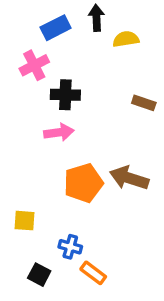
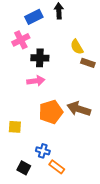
yellow semicircle: (126, 39) -> (77, 47), moved, turned -112
yellow square: (25, 221) -> (15, 127), moved

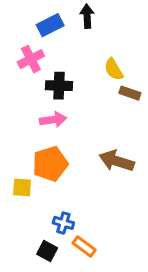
orange pentagon: (51, 112) -> (50, 164), moved
black square: (24, 168) -> (47, 251), moved

